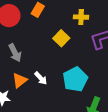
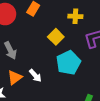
cyan pentagon: (75, 79) -> (68, 63), moved

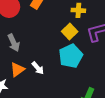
yellow square: (56, 37) -> (70, 32), moved

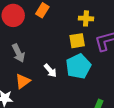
yellow square: (70, 32) -> (77, 41), turned 35
white arrow: (38, 68) -> (50, 71), moved

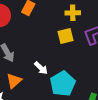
cyan pentagon: (78, 66) -> (63, 84), moved

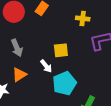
yellow square: (65, 36) -> (61, 50), moved

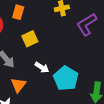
yellow square: (61, 50) -> (30, 39), moved

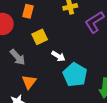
white arrow: (42, 67) -> (58, 56), moved

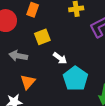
gray arrow: (18, 57) -> (18, 56), turned 138

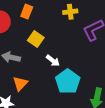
yellow square: (42, 37) -> (36, 39), turned -35

